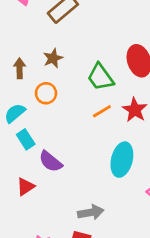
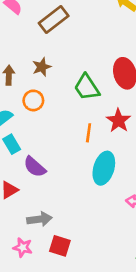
orange line: (102, 111) -> (89, 133), moved, turned -54
gray arrow: (91, 212) -> (40, 219), moved

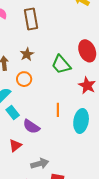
brown rectangle: (54, 19) -> (31, 19), turned -55
orange line: (89, 133) -> (58, 110), moved

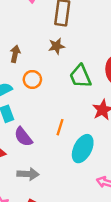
brown star: (27, 54) -> (56, 46), moved
gray arrow: (40, 164) -> (28, 174), moved

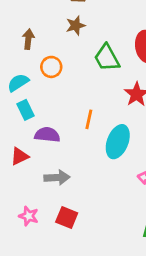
purple semicircle: (23, 137) -> (47, 135), turned 140

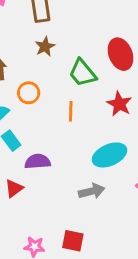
orange line: (89, 119) -> (71, 111), moved
cyan ellipse: (118, 142) -> (110, 155), turned 56
gray arrow: (57, 178) -> (92, 191), moved

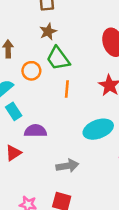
green trapezoid: (83, 73) -> (58, 58), moved
gray arrow: (92, 191) -> (67, 166), moved

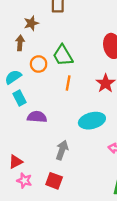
brown star: (48, 32) -> (31, 23), moved
red triangle: (13, 153) -> (16, 162), moved
gray arrow: (67, 166) -> (62, 150), turned -66

